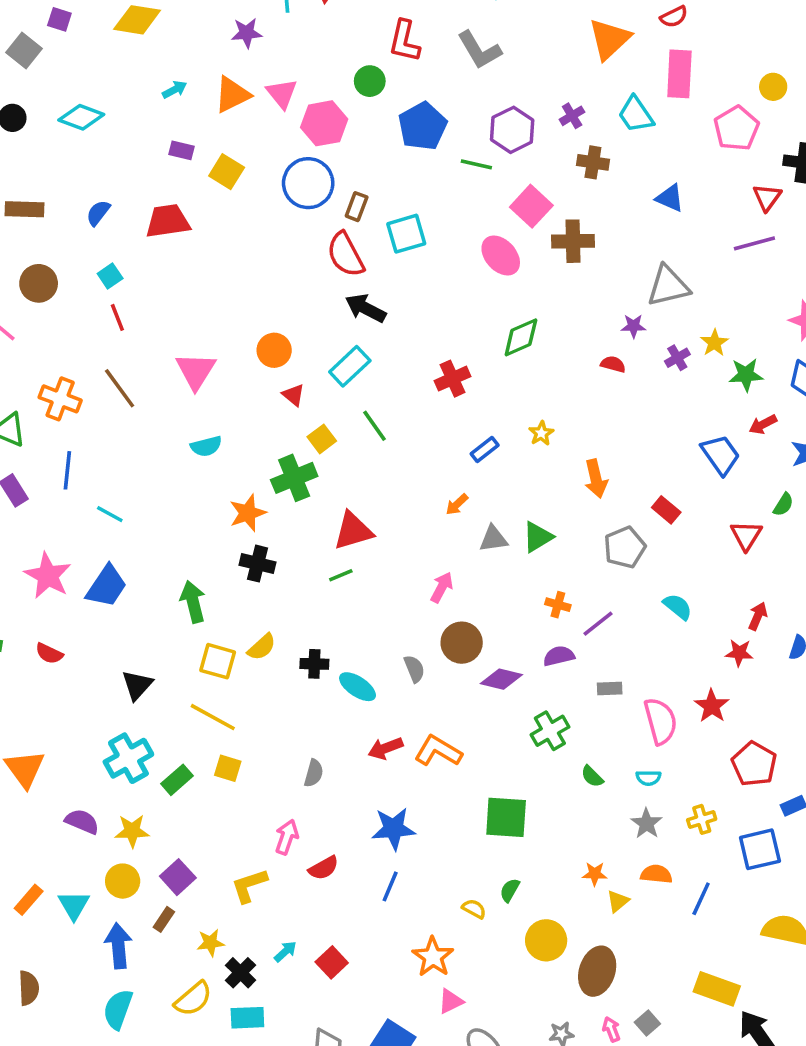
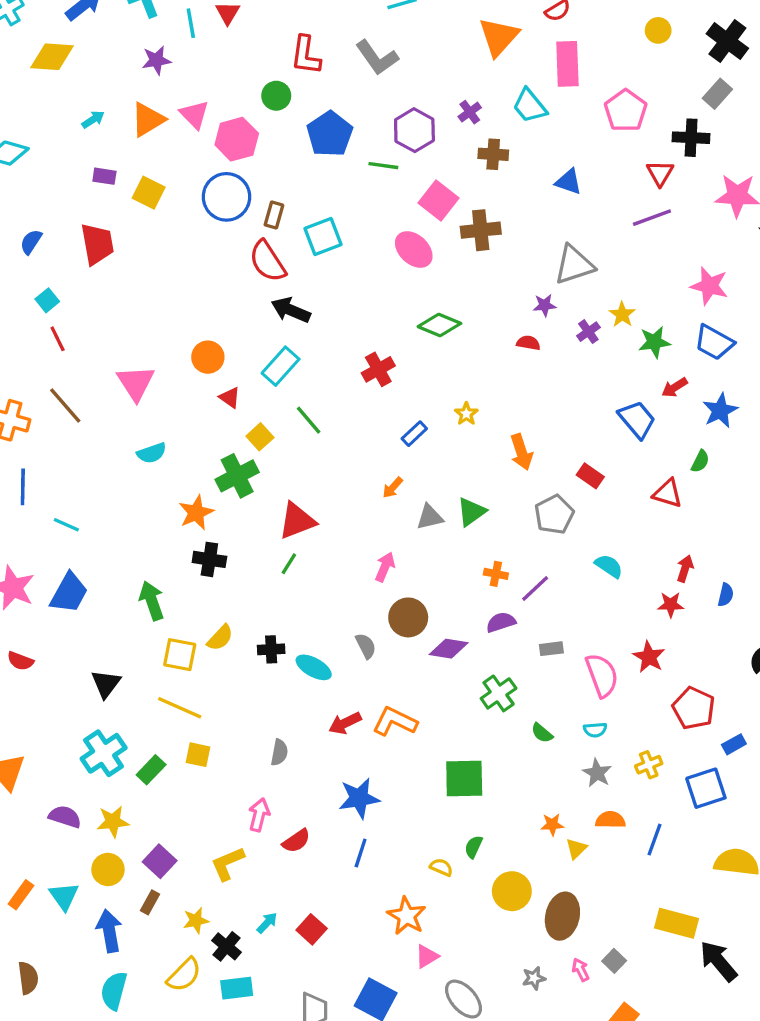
yellow circle: (773, 87) -> (658, 30), moved
red trapezoid: (168, 221) -> (97, 244), turned 93
green diamond: (521, 337) -> (439, 325), turned 51
red triangle: (746, 535) -> (668, 493), turned -40
green line: (341, 575) -> (289, 564), turned -30

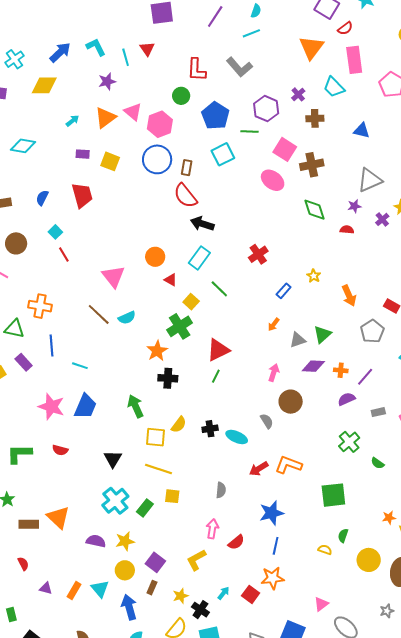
cyan square: (323, 237) -> (223, 154), moved
green diamond: (439, 325) -> (315, 210), moved, turned 55
brown line: (65, 405) -> (99, 314), moved
purple diamond: (449, 649) -> (313, 366), moved
orange star: (407, 916) -> (273, 578), moved, turned -30

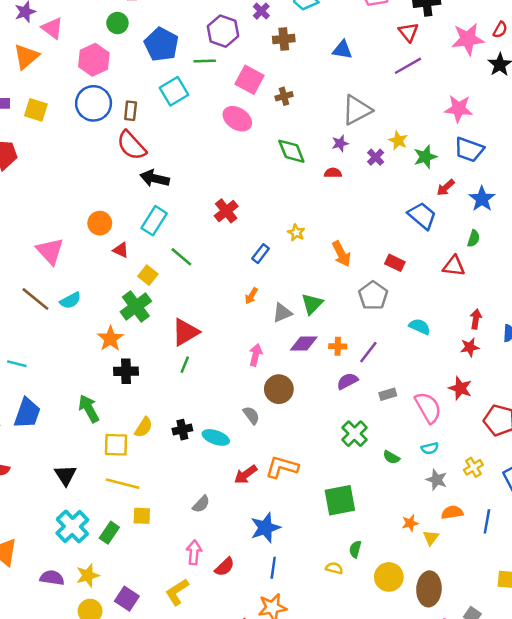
pink triangle: (133, 112) -> (52, 28), moved
brown cross: (312, 165) -> (284, 96), size x0.6
gray semicircle: (221, 490) -> (201, 504), turned 42

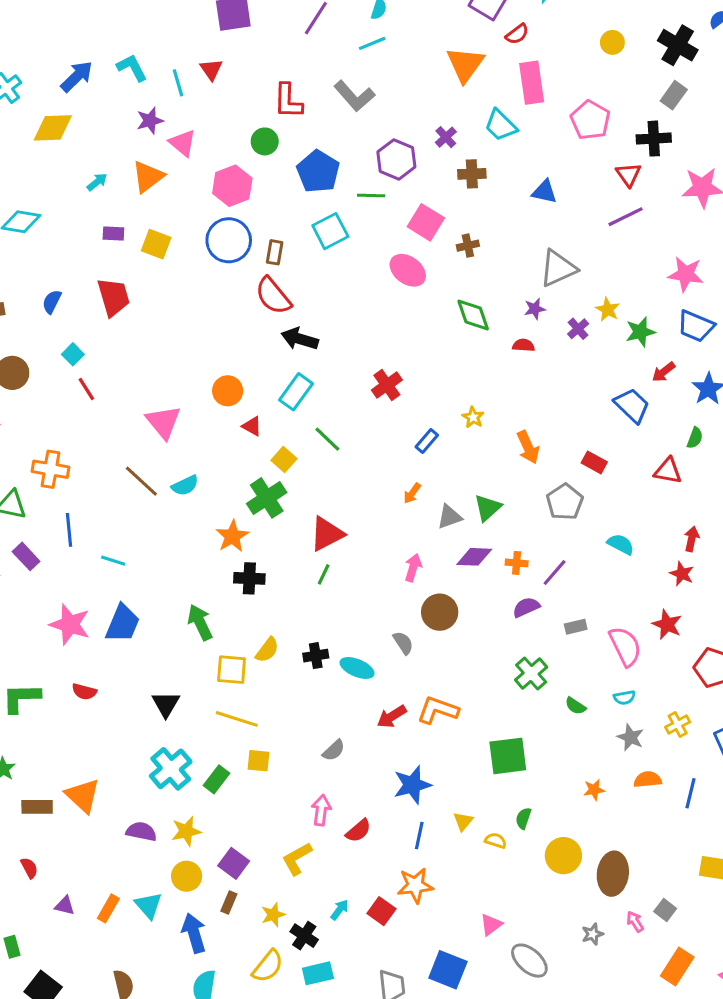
red star: (470, 347) -> (682, 574), turned 30
yellow triangle: (431, 538) -> (463, 821), moved

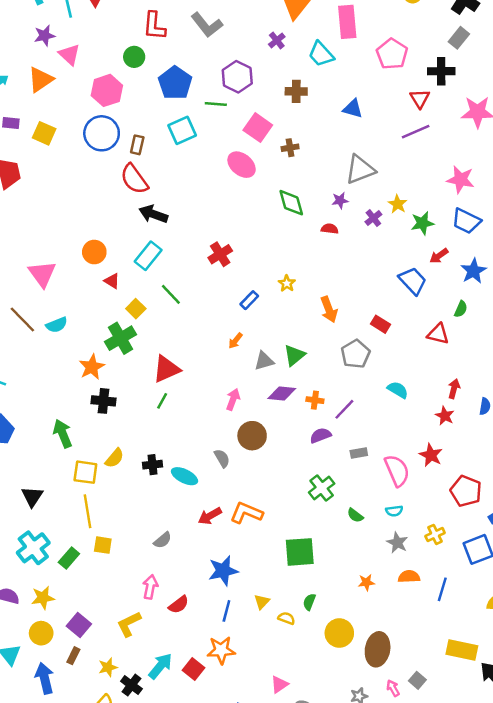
purple cross: (446, 137) -> (277, 40), moved
yellow line: (237, 719) -> (87, 511), turned 60
cyan arrow: (340, 910) -> (160, 666), size x1.6

